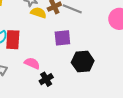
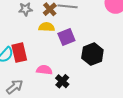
yellow semicircle: (38, 13) -> (47, 27), moved

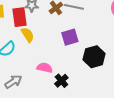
yellow semicircle: (47, 27) -> (28, 35), moved, turned 49
red rectangle: (19, 53) -> (19, 17), moved

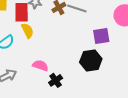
purple square: (70, 37) -> (101, 36), moved

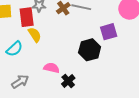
black hexagon: (91, 60) -> (90, 50), moved

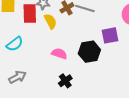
yellow semicircle: (35, 35) -> (50, 21), moved
pink semicircle: (51, 68) -> (59, 54), moved

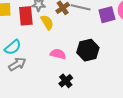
purple square: (110, 35) -> (107, 15), moved
gray arrow: (17, 77) -> (17, 64), moved

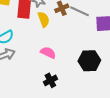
black hexagon: (88, 50) -> (89, 61), moved

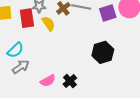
pink semicircle: (48, 53) -> (48, 81), moved, turned 140

